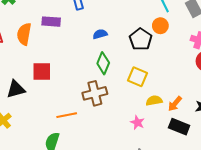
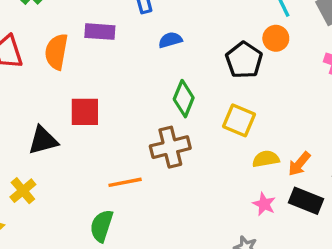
blue semicircle: (100, 34) -> (170, 40), moved
pink star: (137, 122) -> (264, 204), moved

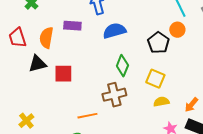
blue semicircle: (170, 40) -> (114, 31), size x1.6
black triangle: (43, 140) -> (37, 64), moved
yellow semicircle: (266, 159) -> (161, 102), moved

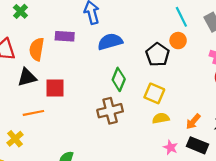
orange line: (87, 116) -> (33, 113), moved

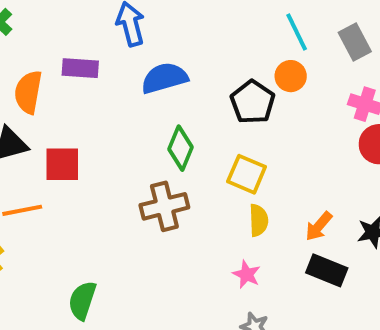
yellow semicircle: (161, 118) -> (259, 220), turned 98
pink star: (171, 147) -> (247, 274), moved

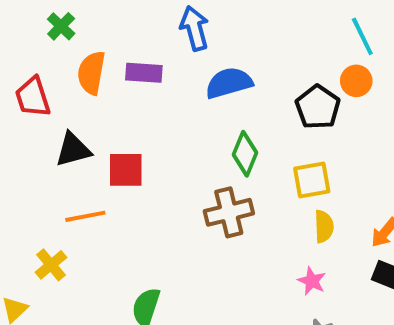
orange semicircle: (28, 92) -> (91, 73), moved
yellow square: (247, 174) -> (312, 180), turned -33

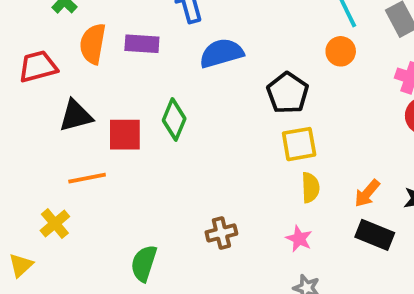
red trapezoid: (33, 97) -> (38, 66), turned 93
black pentagon: (318, 107) -> (288, 93), moved
green diamond: (245, 154) -> (174, 119), moved
brown cross: (229, 212) -> (221, 233), moved, size x0.7

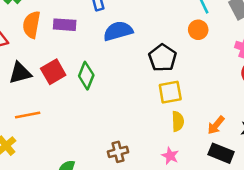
red square: (125, 135) -> (53, 72), moved, turned -30

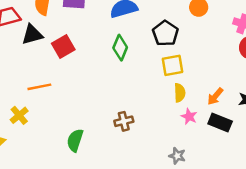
black triangle: (20, 73) -> (32, 35), moved
green diamond: (86, 76) -> (120, 48), moved
pink star: (170, 156) -> (189, 117), moved

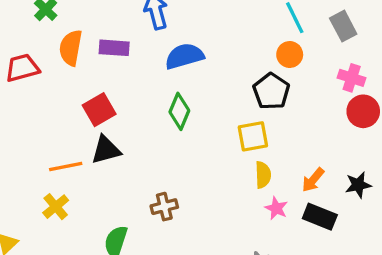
black pentagon: (165, 33) -> (271, 91), moved
black triangle: (32, 35) -> (106, 150), moved
yellow cross: (19, 115) -> (56, 207), moved
brown cross: (124, 121) -> (164, 207), moved

